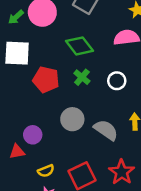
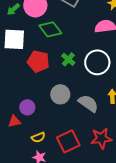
green diamond: (80, 46) -> (50, 29), moved
white circle: (117, 81) -> (97, 62), size x1.6
red star: (122, 172) -> (101, 138), turned 30

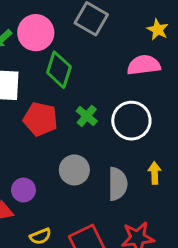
green diamond: (50, 29) -> (59, 70), turned 55
gray semicircle: (88, 103) -> (118, 184), turned 55

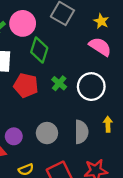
yellow star: (158, 30) -> (101, 21), moved
pink semicircle: (144, 65) -> (100, 47), turned 40
gray circle: (74, 170) -> (47, 133), moved

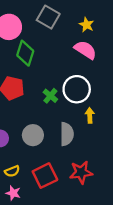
green cross: (59, 83) -> (50, 96), moved
yellow arrow: (108, 124) -> (90, 115), moved

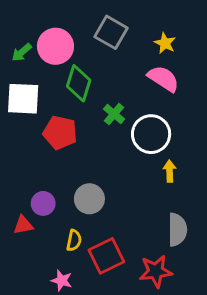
green cross: (50, 96) -> (114, 114), moved
gray semicircle: (67, 134) -> (177, 230), moved
yellow semicircle: (12, 171) -> (74, 240), moved, turned -56
red star: (81, 172) -> (156, 271), moved

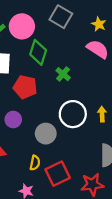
white circle: (151, 134) -> (73, 114), moved
purple circle: (43, 203) -> (13, 119), moved

